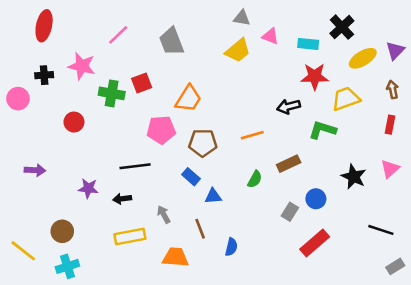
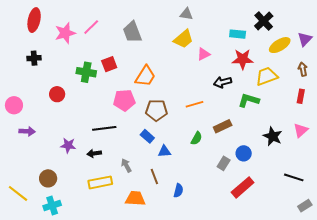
pink triangle: (270, 36) -> (203, 54), moved, turned -48
pink star: (82, 66) -> (65, 33), moved, turned -30
pink circle: (18, 99) -> (14, 105), moved

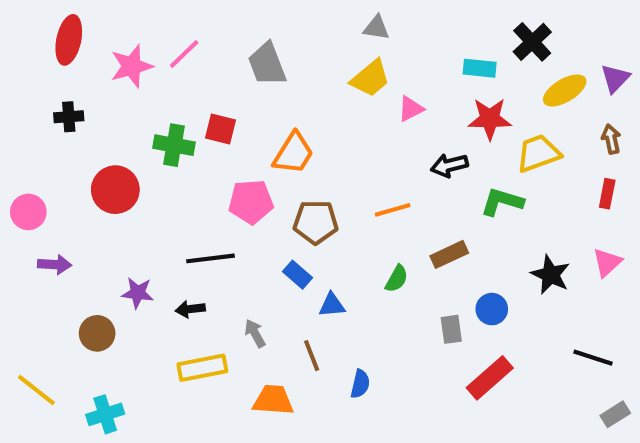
red square: (109, 64) -> (221, 129), turned 35
red circle: (57, 94) -> (115, 190), size x1.5
gray rectangle: (224, 163) -> (451, 329), turned -40
brown circle: (48, 178) -> (97, 333), moved

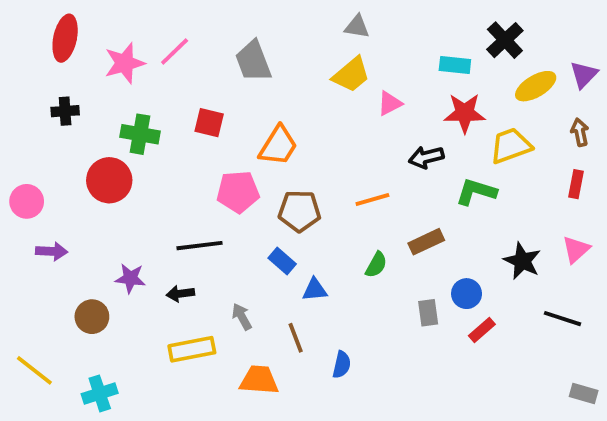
green cross: (174, 145) -> (140, 134), moved
black line: (593, 358) -> (563, 319), moved
red rectangle: (490, 378) -> (482, 330), moved, size x0.6
gray rectangle: (615, 414) -> (584, 393), turned 48

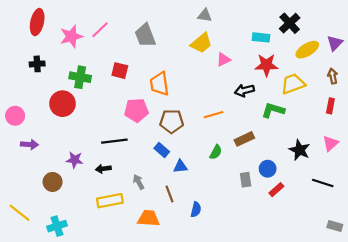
orange trapezoid: (278, 146) -> (160, 84), turned 140

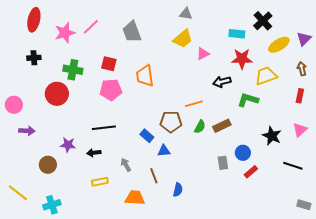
pink pentagon: (136, 110) -> (111, 90), moved
brown pentagon: (172, 121) -> (171, 122), moved
green semicircle: (216, 152) -> (200, 127), moved
yellow rectangle: (110, 201) -> (100, 182), size x0.7

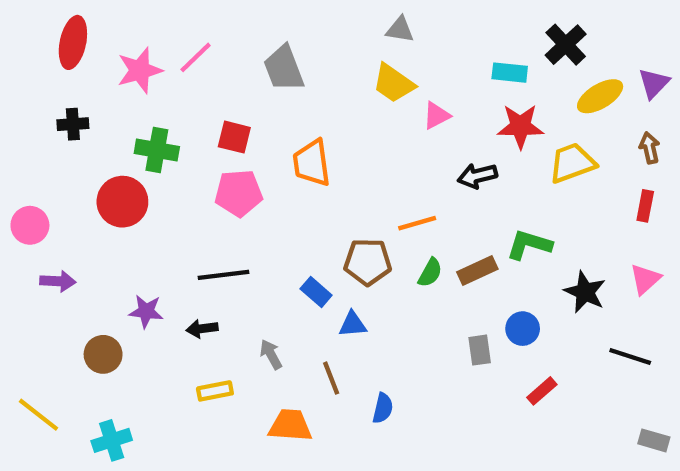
yellow trapezoid: (183, 39) -> (394, 83), turned 75
green L-shape: (248, 100) -> (529, 245), moved
red rectangle: (251, 172) -> (542, 391), moved

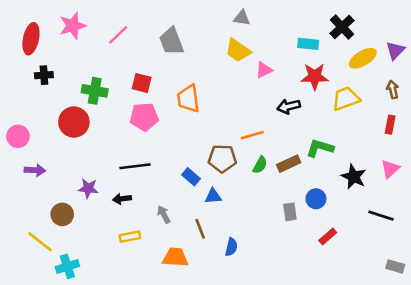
red ellipse: (73, 42) -> (31, 39), moved
pink star: (140, 70) -> (73, 26), moved
yellow line: (39, 415) -> (40, 242), moved

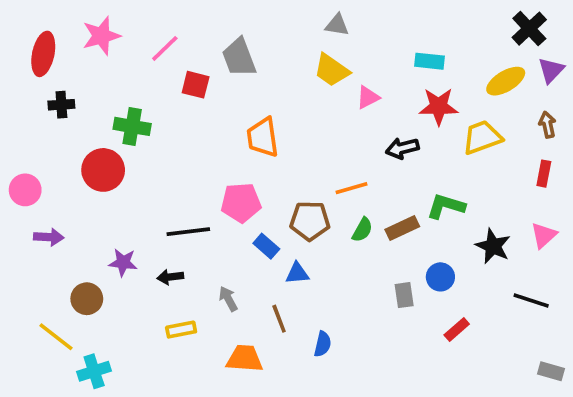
black cross: (342, 27) -> (529, 29), moved
red square: (142, 83) -> (196, 85), moved
pink pentagon: (144, 117) -> (241, 203), moved

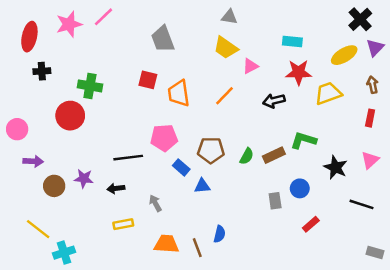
pink line: (165, 48) -> (104, 17), moved
red square: (196, 85) -> (148, 80), moved
orange line: (352, 188) -> (224, 96), moved, turned -30
brown circle: (87, 299) -> (54, 186), moved
brown line: (279, 319) -> (197, 248), moved

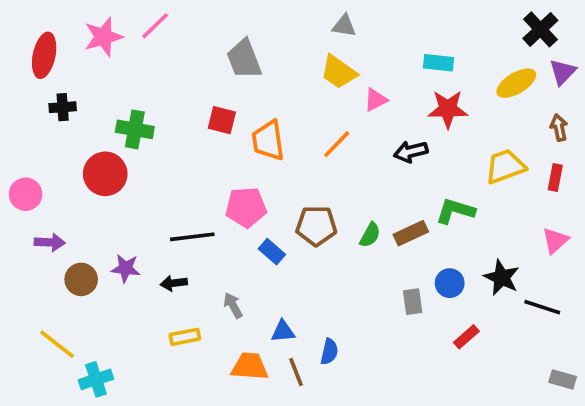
yellow trapezoid: (328, 93) -> (505, 166), moved
black star: (336, 167) -> (502, 278), moved
blue triangle: (202, 186) -> (283, 331), moved

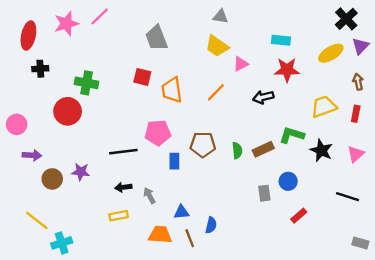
green semicircle: (370, 235) -> (237, 150), turned -35
blue rectangle: (272, 252) -> (174, 161), turned 49
black star: (502, 278) -> (321, 150), moved
black arrow: (174, 283) -> (123, 187), moved

